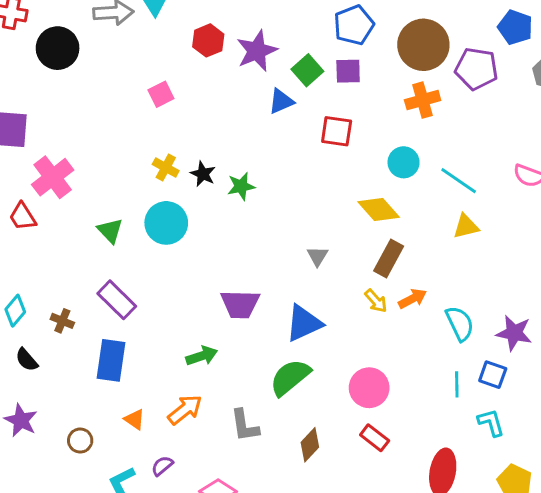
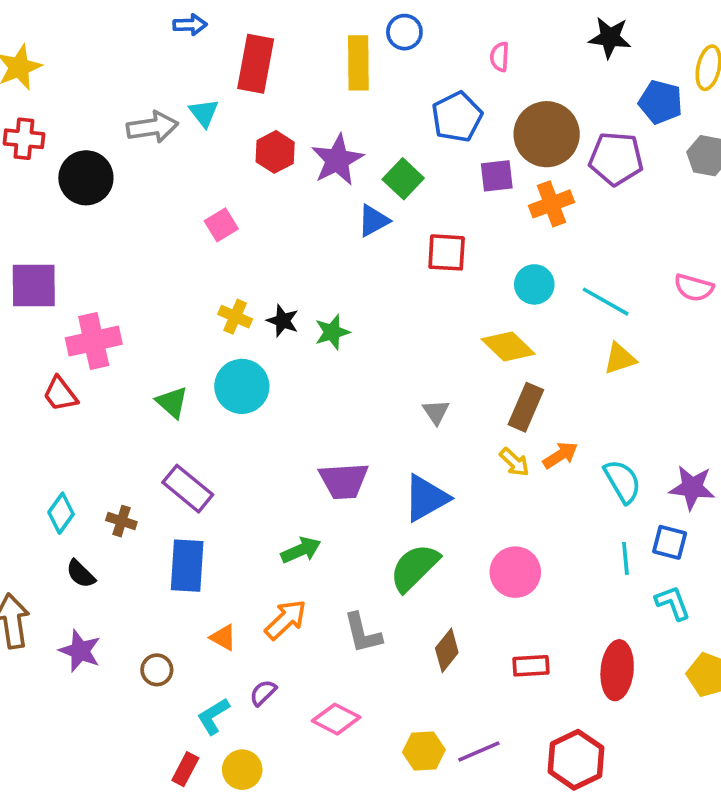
purple square: (348, 71) -> (497, 176), moved
pink cross: (53, 177) -> (94, 341), turned 30
red rectangle: (375, 438) -> (531, 666), moved, turned -36

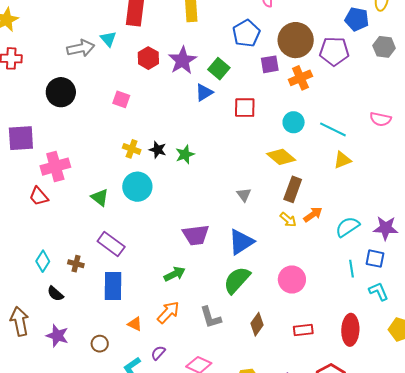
black circle: (86, 178) -> (61, 92), moved
pink square: (221, 225) -> (121, 99), turned -36
cyan semicircle: (622, 481) -> (348, 227), turned -90

